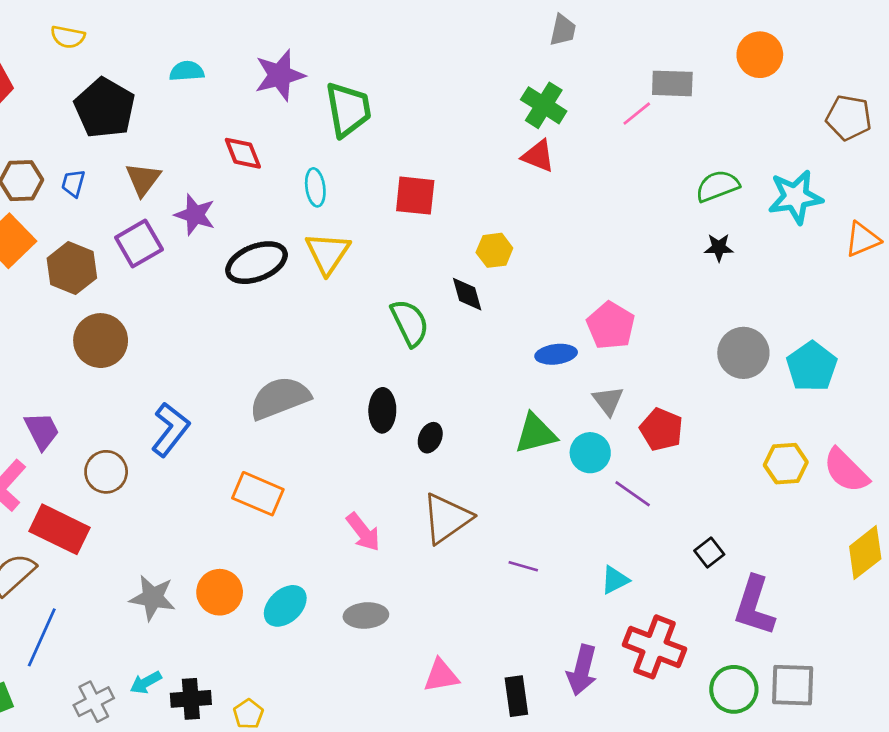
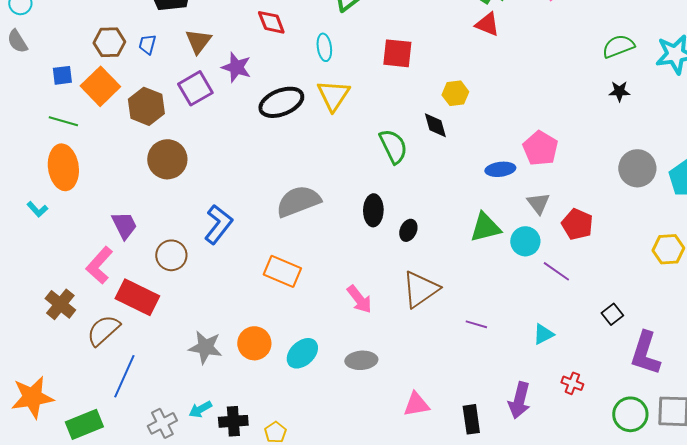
red cross: (655, 647) -> (572, 383), size x0.5

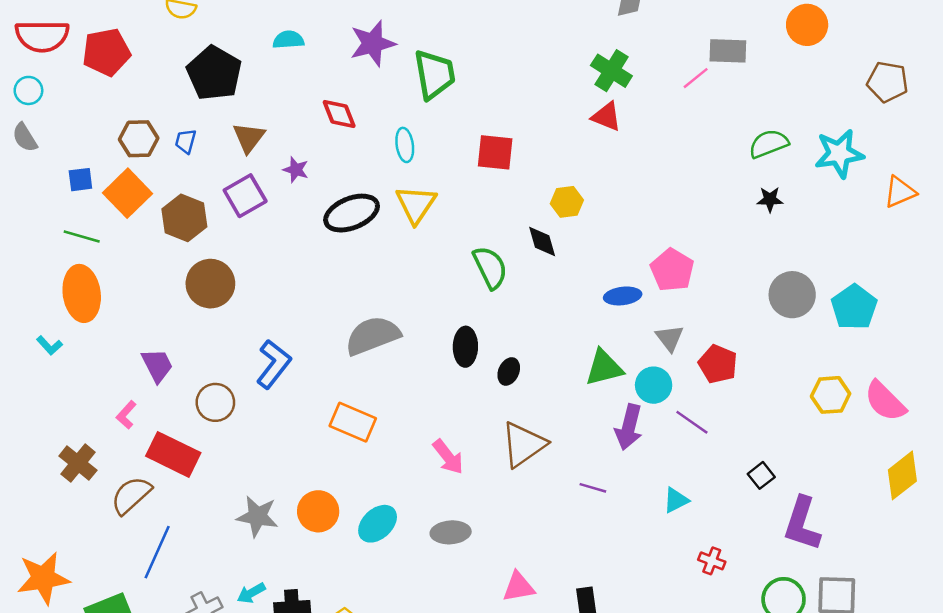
purple star: (236, 67) -> (296, 170), size x0.7
pink L-shape: (99, 265) -> (126, 415), size x0.6
purple arrow: (519, 400) -> (629, 427), moved

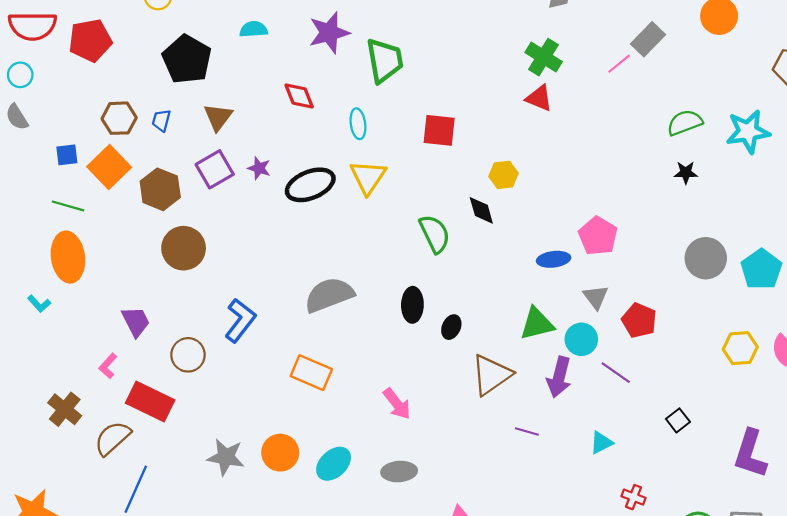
gray rectangle: (728, 51) -> (648, 39), turned -48
purple star: (296, 170) -> (259, 168), moved
brown triangle: (524, 444) -> (491, 375), moved
purple L-shape: (802, 524) -> (750, 454), moved

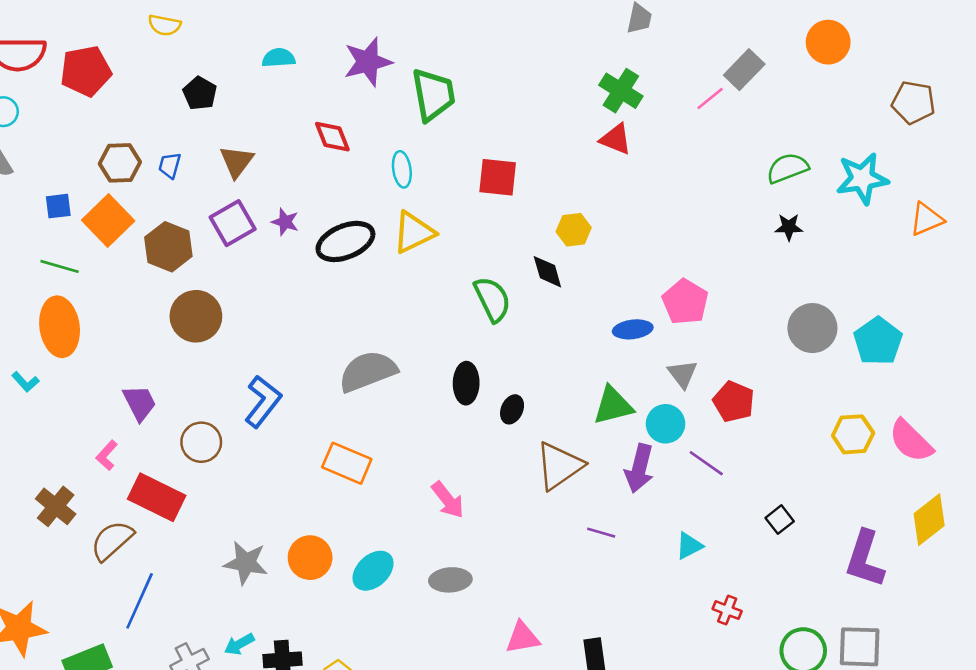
black pentagon: (187, 59) -> (200, 93), size x0.6
yellow triangle: (368, 177) -> (414, 232), turned 30

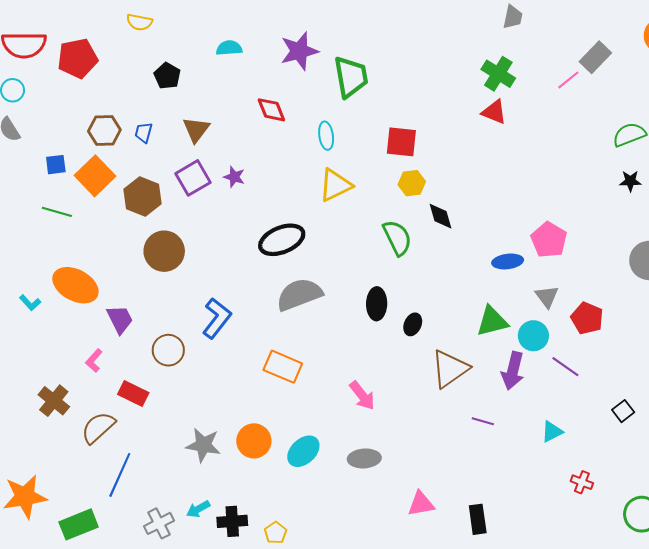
yellow hexagon: (574, 230) -> (412, 183), moved
black ellipse: (345, 241) -> (282, 240), moved
orange ellipse: (60, 327) -> (75, 285), moved, turned -54
red rectangle: (157, 497) -> (133, 393), size x0.7

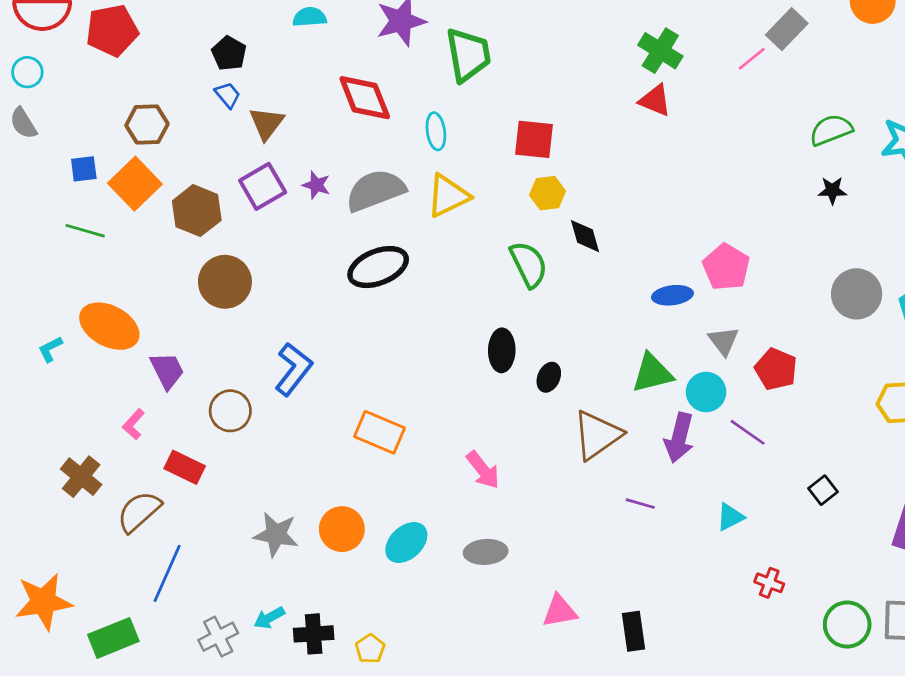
red diamond: (271, 110) -> (365, 98), size x1.4
blue trapezoid: (144, 133) -> (228, 95), moved, turned 125
gray semicircle: (299, 294) -> (375, 190), moved
cyan L-shape: (30, 303) -> (50, 349), turned 105

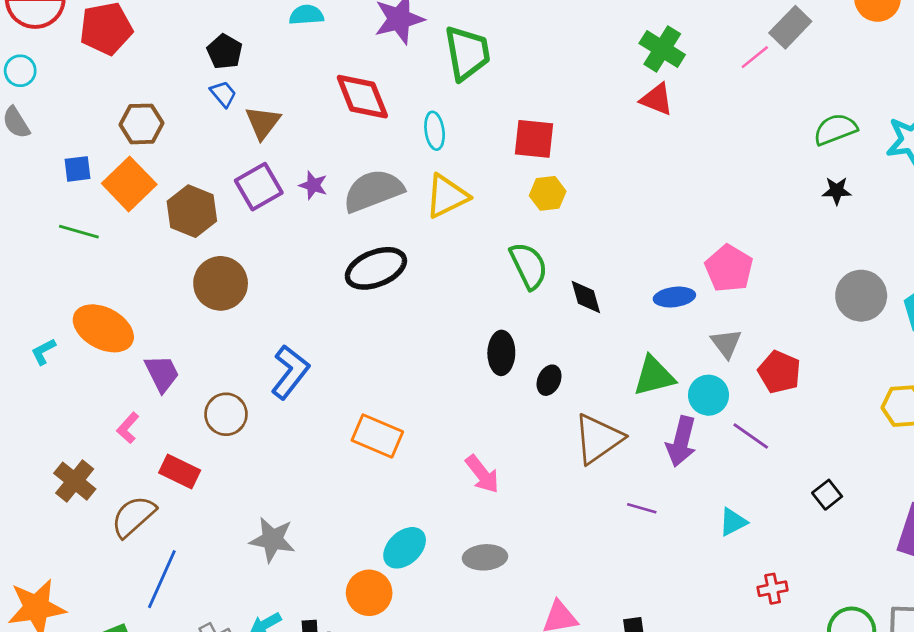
black diamond: (585, 236) -> (586, 297), moved
orange circle: (342, 529) -> (369, 593), moved
red cross: (769, 583) -> (773, 589), turned -32

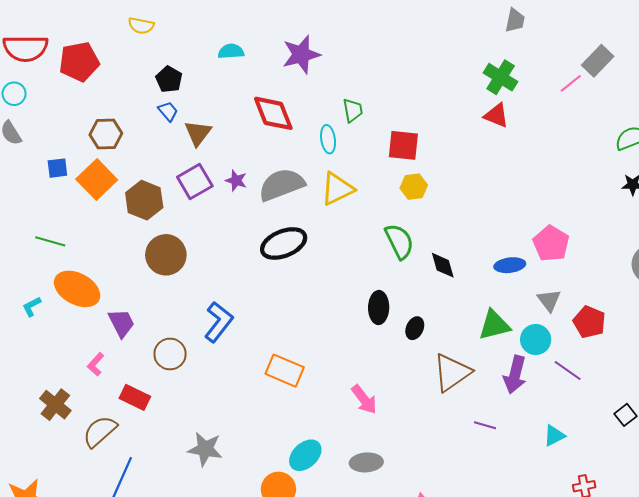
green trapezoid: (467, 53) -> (353, 110), moved, size x0.6
green line: (79, 232) -> (50, 241), moved

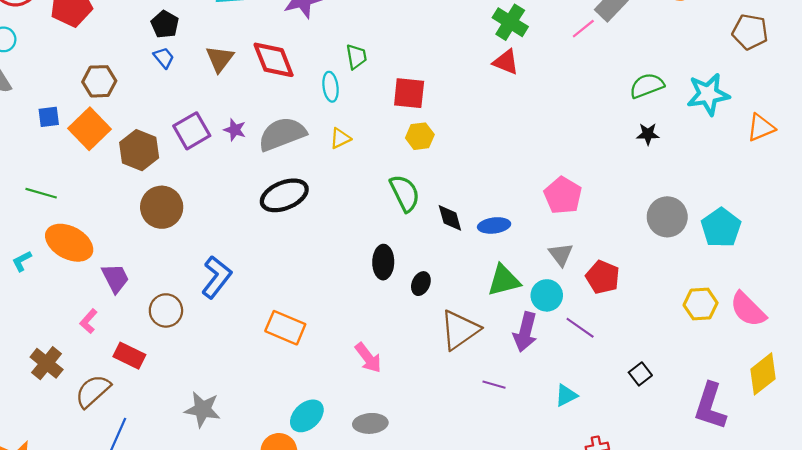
brown triangle: (198, 133) -> (220, 59), moved
yellow triangle: (337, 189) -> (340, 138), size x0.6
blue ellipse: (510, 265) -> (494, 225), moved

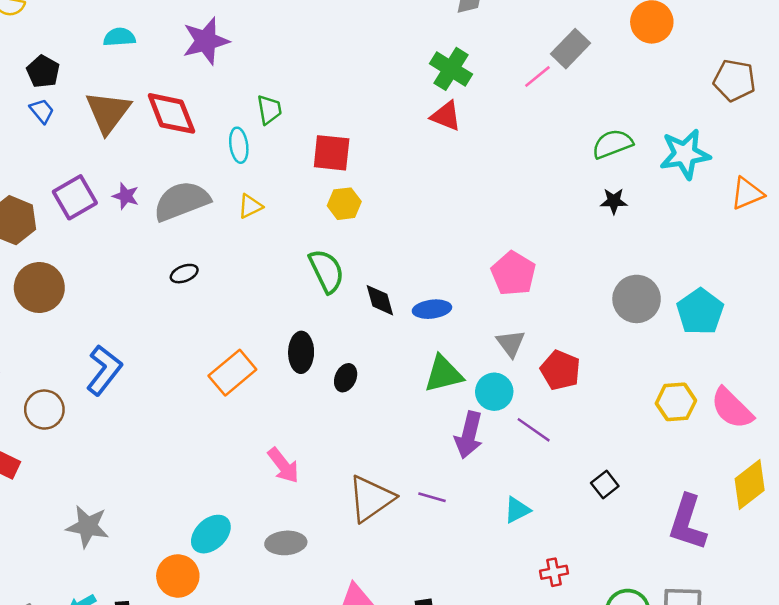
brown triangle: (220, 59) -> (108, 112), size x1.4
black ellipse: (284, 195) -> (184, 274), size x0.5
orange rectangle: (285, 328) -> (232, 373), moved, turned -63
brown triangle: (460, 330) -> (371, 498), moved

